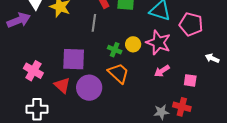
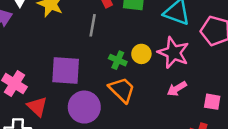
red triangle: (62, 85) -> (37, 107), moved

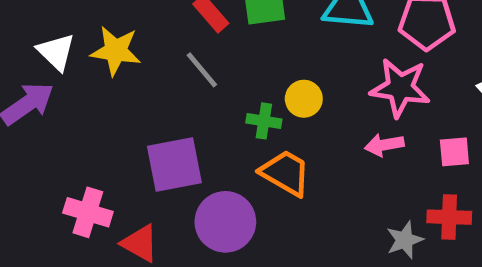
gray line: (93, 25) -> (202, 70), turned -35
pink star: (173, 53) -> (400, 88), moved
pink arrow: (177, 89) -> (384, 145), turned 36

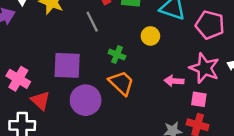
pink star: (400, 88) -> (204, 68), moved
yellow circle: (304, 99) -> (150, 36), moved
pink square: (454, 152) -> (199, 99), moved

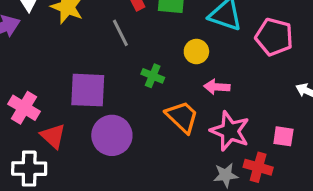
pink star: (204, 68) -> (230, 131), moved
pink arrow: (174, 81) -> (217, 87), moved
orange trapezoid: (121, 83) -> (182, 117), moved
pink square: (199, 99) -> (283, 136), moved

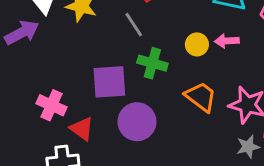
yellow circle: (196, 51) -> (197, 44), moved
green cross: (153, 76) -> (152, 63), moved, size x1.4
pink arrow: (217, 87) -> (227, 41), moved

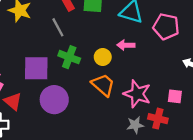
yellow circle: (197, 44) -> (103, 57), moved

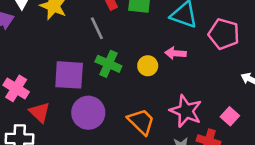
orange trapezoid: (103, 85) -> (141, 122), moved
pink square: (175, 96) -> (230, 116), turned 32

